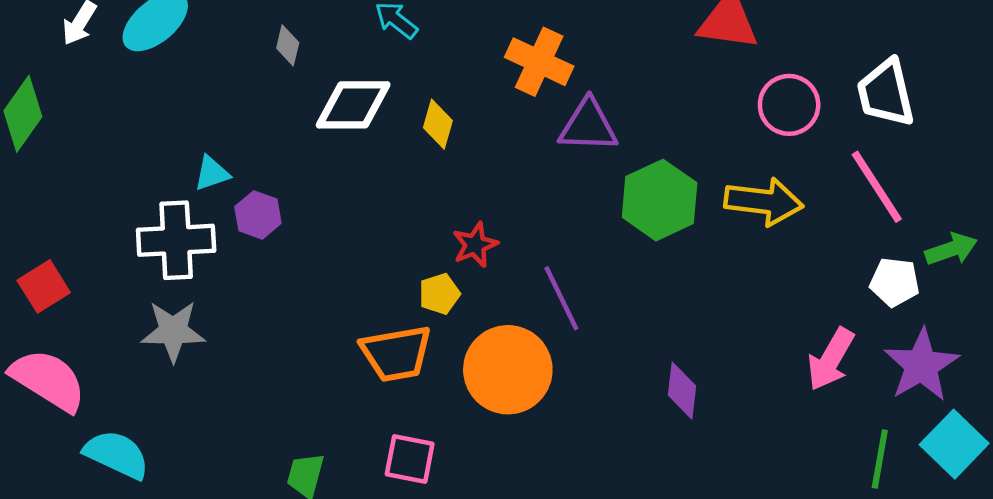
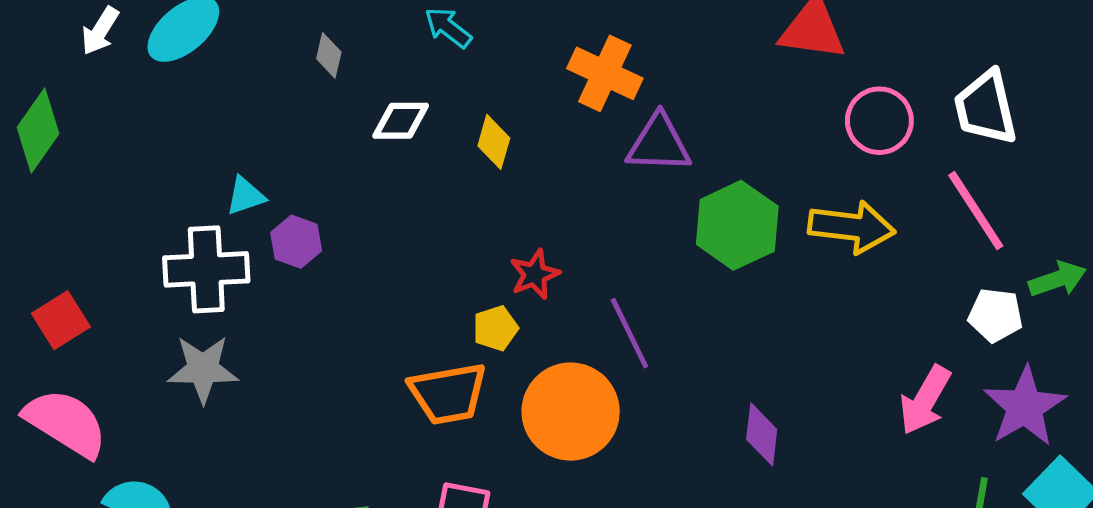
white diamond: (353, 105) -> (401, 121), size x0.7

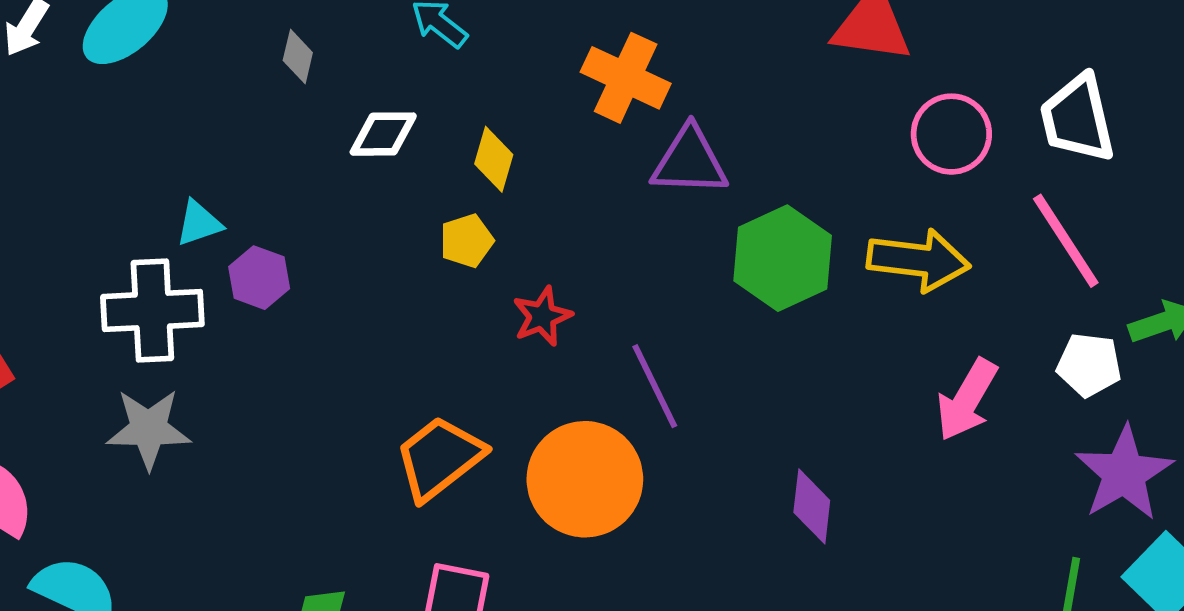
yellow pentagon: (495, 328) -> (467, 241), moved
orange trapezoid: (448, 394) -> (439, 458), turned 152
pink arrow: (925, 400) -> (967, 400), moved

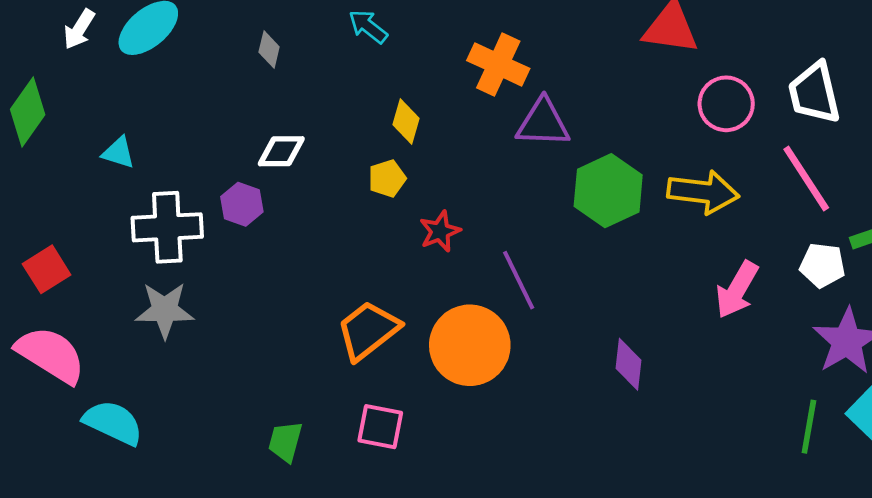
white diamond: (383, 134) -> (281, 151), moved
cyan triangle: (199, 223) -> (118, 153), moved, turned 36

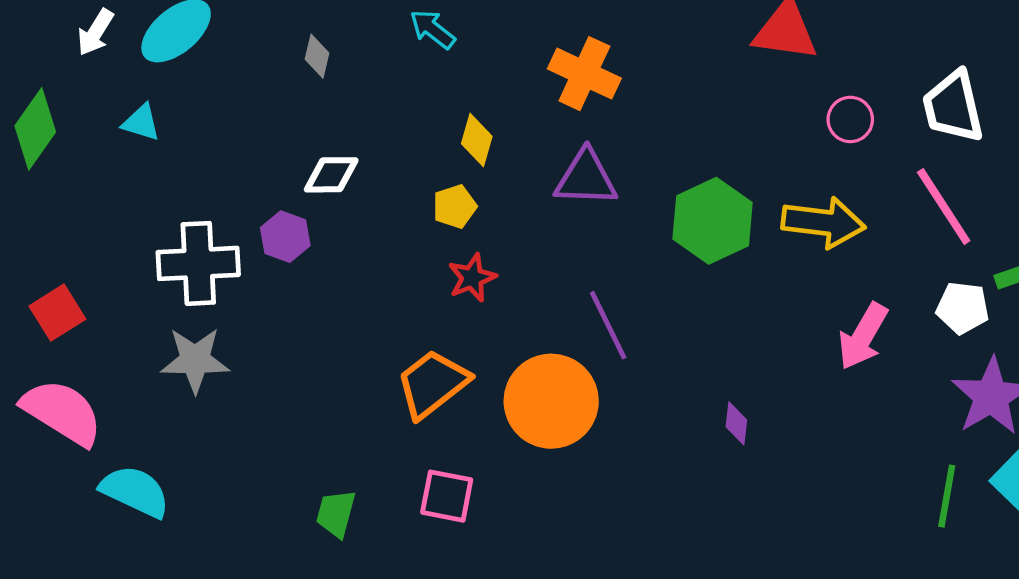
pink circle: (726, 104) -> (850, 119), size x0.7
purple triangle: (543, 123) -> (586, 178), moved
cyan triangle: (118, 153) -> (141, 123), moved
red star: (440, 231) -> (472, 278), moved
purple diamond: (628, 364) -> (736, 423), size x0.7

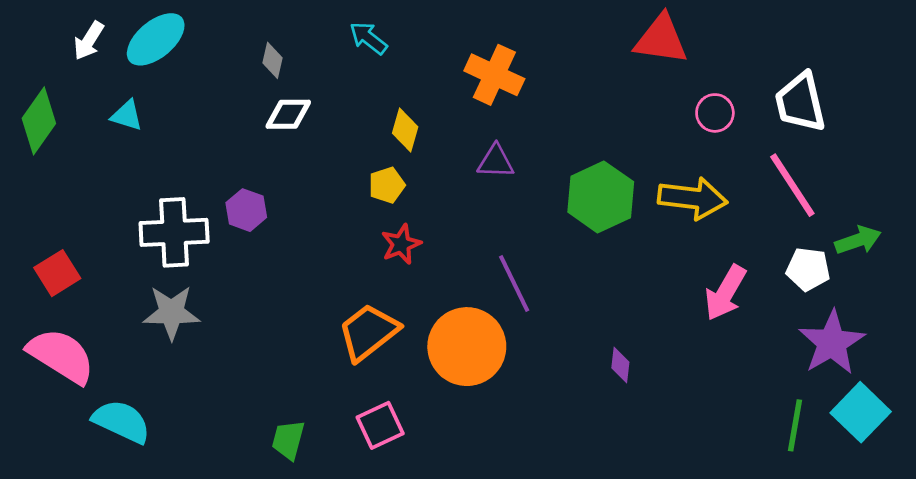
white diamond: (331, 175) -> (288, 114), moved
purple triangle: (586, 178) -> (496, 161), size x0.7
pink square: (447, 496) -> (380, 425), turned -36

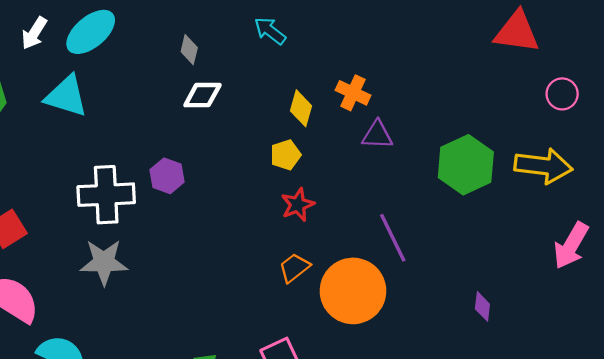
orange cross: (494, 75) -> (353, 93), moved, size x0.7
cyan triangle: (127, 116) -> (66, 96), size x1.6
orange trapezoid: (368, 332) -> (294, 268), moved, size x0.6

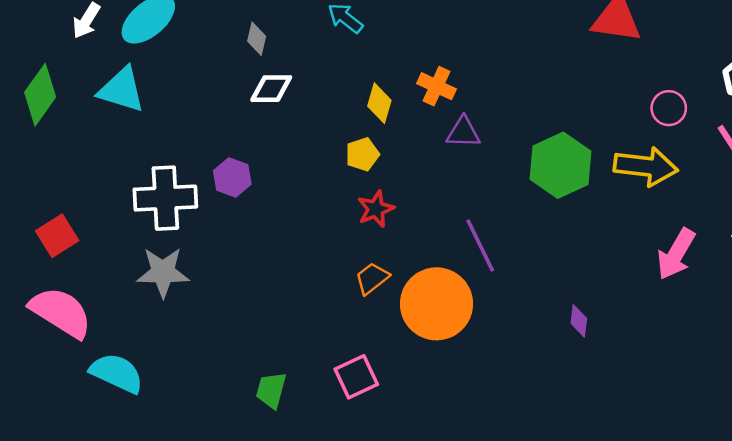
pink circle: (562, 94) -> (669, 108), moved

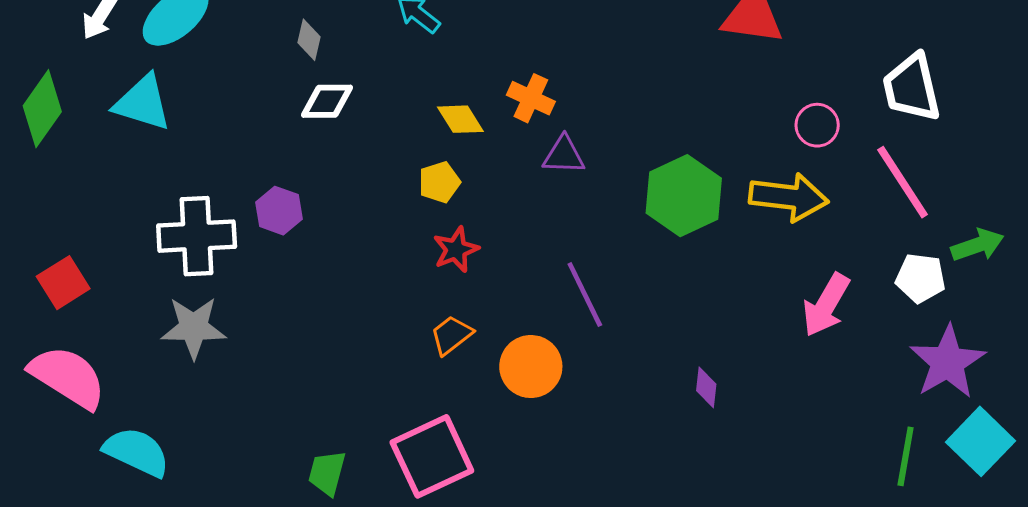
yellow diamond: (379, 103) -> (460, 119), turned -48
orange circle: (437, 304) -> (531, 367), size x0.7
pink square: (356, 377) -> (432, 456), size x1.5

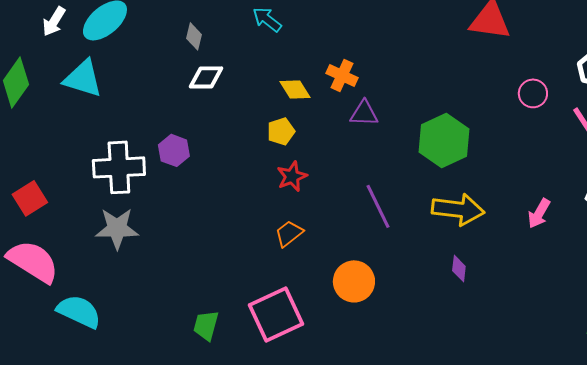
yellow arrow: (789, 197) -> (458, 209), moved
pink arrow: (826, 305) -> (539, 213), size x0.7
orange circle: (531, 367) -> (354, 281), moved

